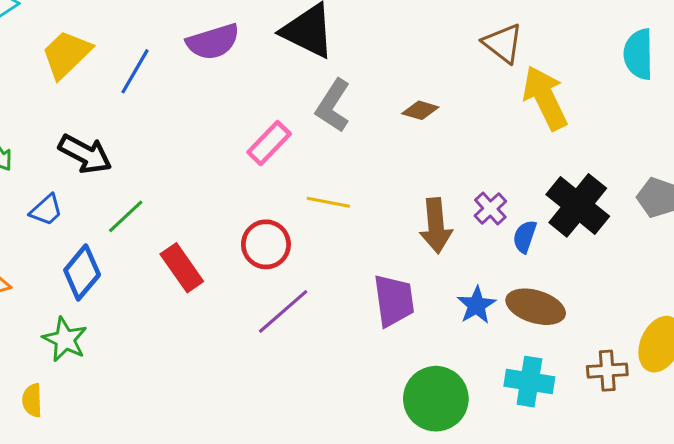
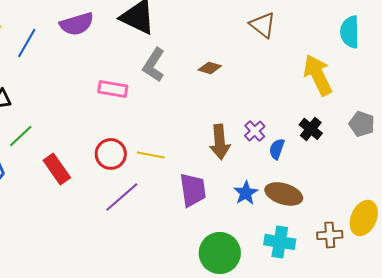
yellow arrow: (545, 98) -> (318, 75), moved
pink rectangle: (269, 143) -> (113, 89), turned 56
yellow line: (328, 202) -> (151, 155), moved
black cross: (578, 205) -> (311, 129), size x0.6

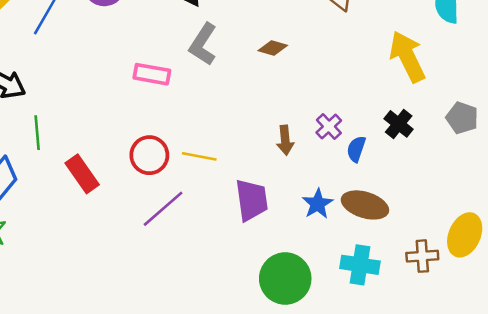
green line: (21, 136) -> (37, 133), turned -52
brown arrow: (220, 142) -> (285, 140), size x0.7

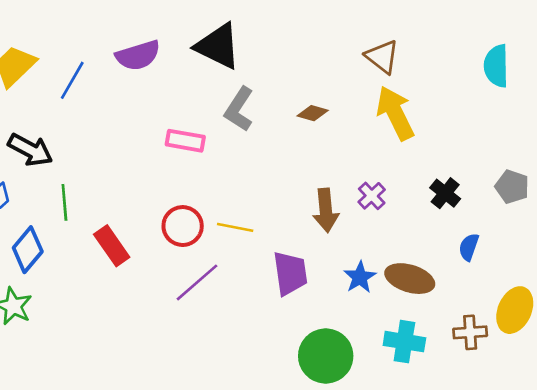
yellow arrow: (407, 57) -> (395, 113), moved
brown arrow: (285, 140) -> (326, 210), size x1.4
blue semicircle: (356, 149) -> (469, 247), moved

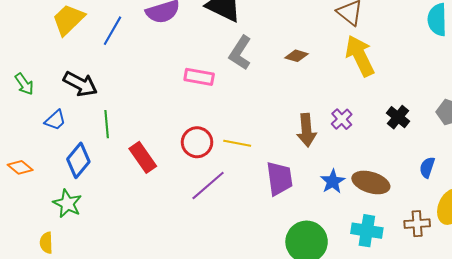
blue semicircle: (469, 247) -> (427, 167), moved

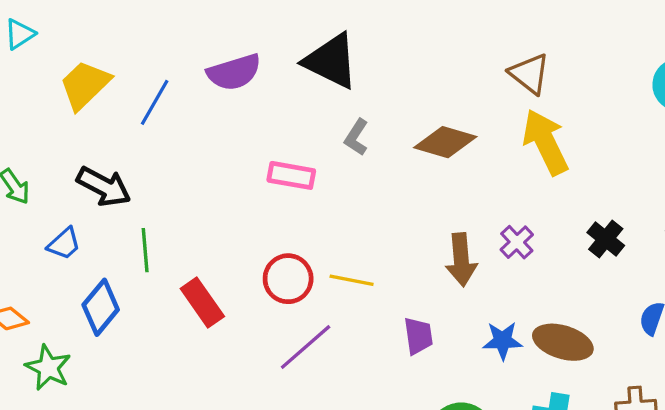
gray L-shape: (240, 53) -> (356, 137), size x0.7
brown diamond: (297, 56) -> (445, 142), size x1.6
purple trapezoid: (279, 178) -> (418, 336), size x0.7
blue star: (333, 181) -> (503, 341), turned 30
green star: (67, 204) -> (48, 368), moved

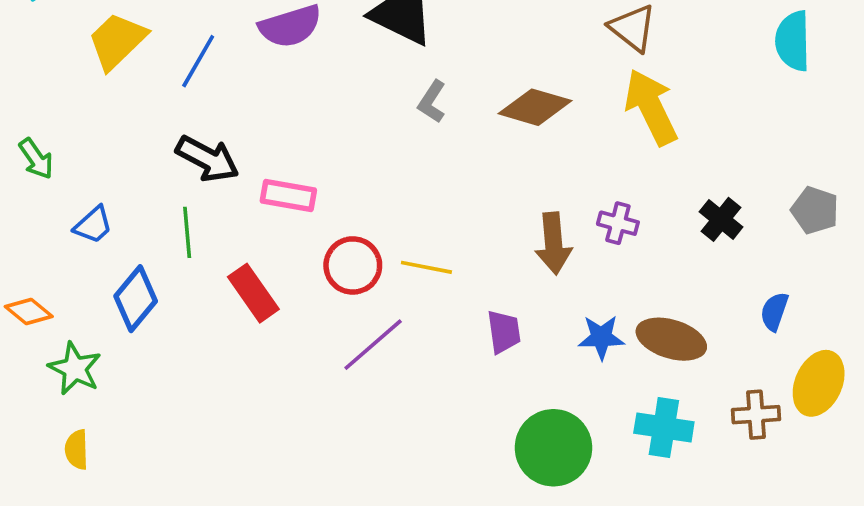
pink rectangle: (291, 175) -> (288, 196), moved
black arrow: (104, 187) -> (207, 159), moved
purple cross: (517, 242) -> (618, 223), turned -32

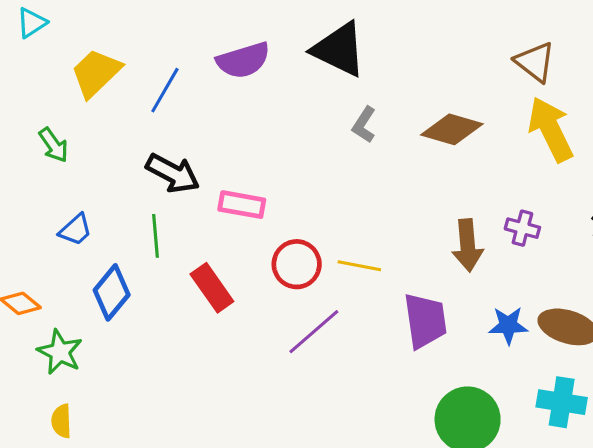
green arrow: (36, 159) -> (54, 145), moved
purple trapezoid: (504, 332) -> (425, 321), size x1.5

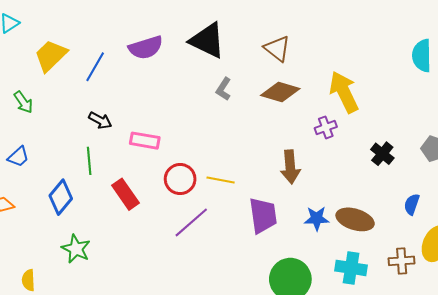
brown triangle: (535, 62) -> (277, 49), moved
black arrow: (173, 173) -> (100, 120), size x0.7
purple cross: (522, 228) -> (326, 127), moved, turned -35
blue trapezoid: (76, 230) -> (18, 157), moved
green star: (60, 352) -> (76, 249), moved

